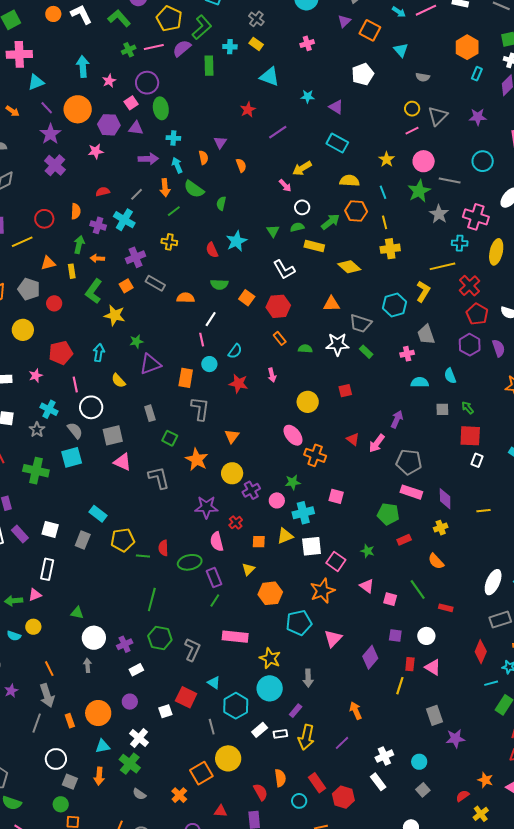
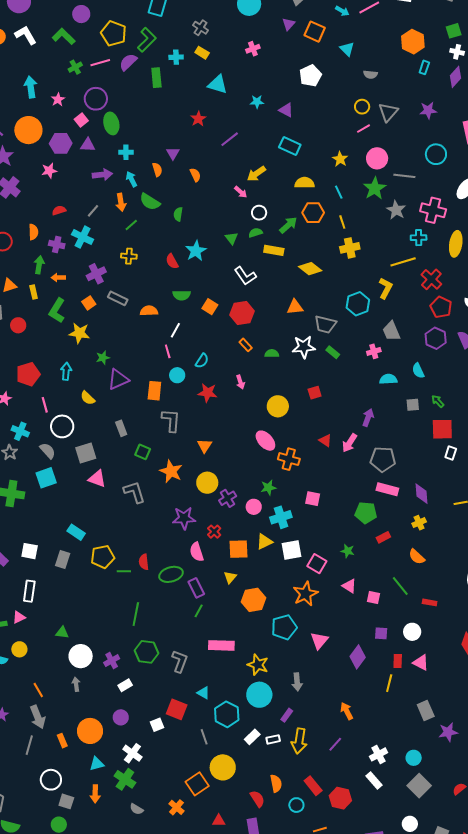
orange square: (259, 542) -> (239, 549), size x1.5
gray square: (423, 790) -> (419, 786), size x1.6

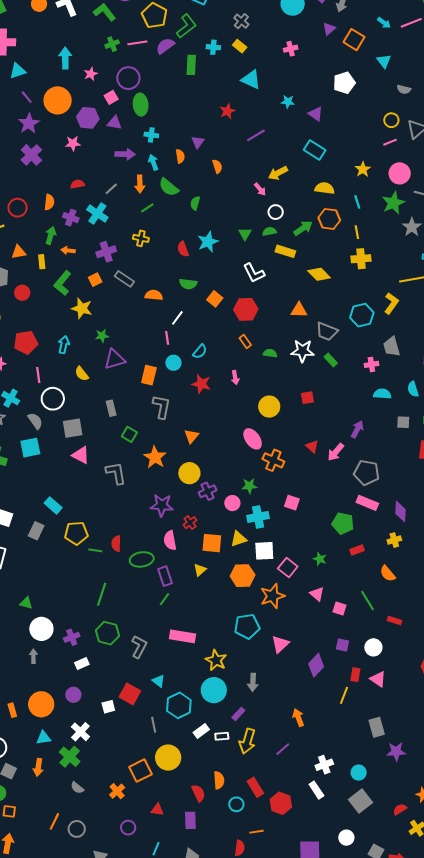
orange hexagon: (254, 600) -> (243, 576), moved

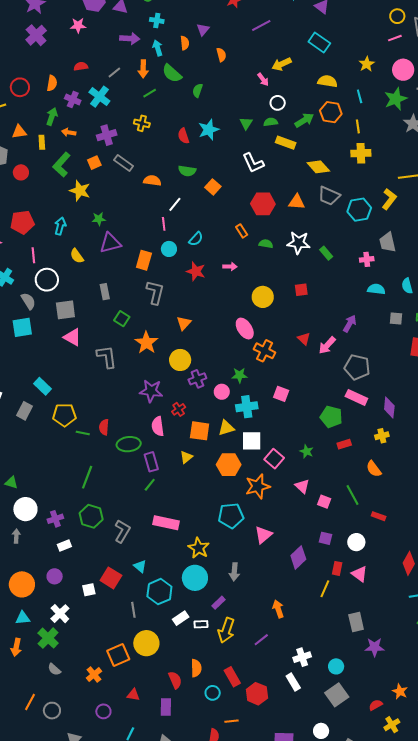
red hexagon: (246, 309) -> (263, 204), moved
gray trapezoid: (327, 331) -> (329, 196), moved
pink arrow: (235, 378) -> (230, 267), turned -80

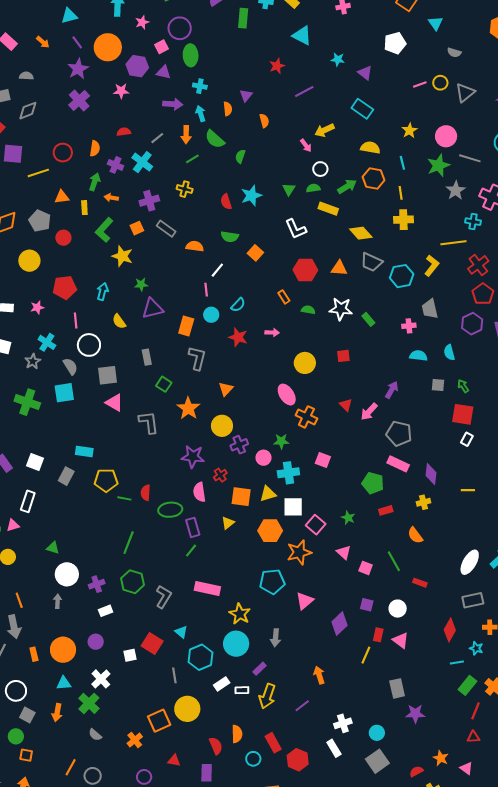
pink line: (395, 38) -> (420, 85), moved
cyan rectangle: (42, 386) -> (84, 452), turned -36

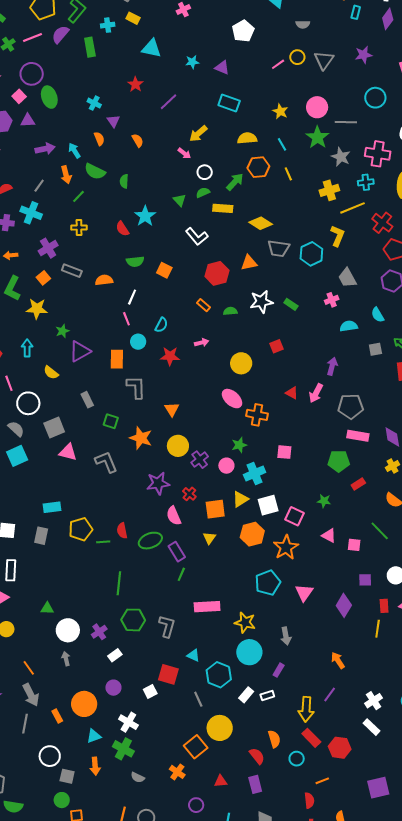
cyan cross: (200, 86) -> (94, 103), moved, turned 32
yellow cross: (403, 220) -> (329, 190), moved
yellow arrow: (267, 696) -> (306, 709), moved

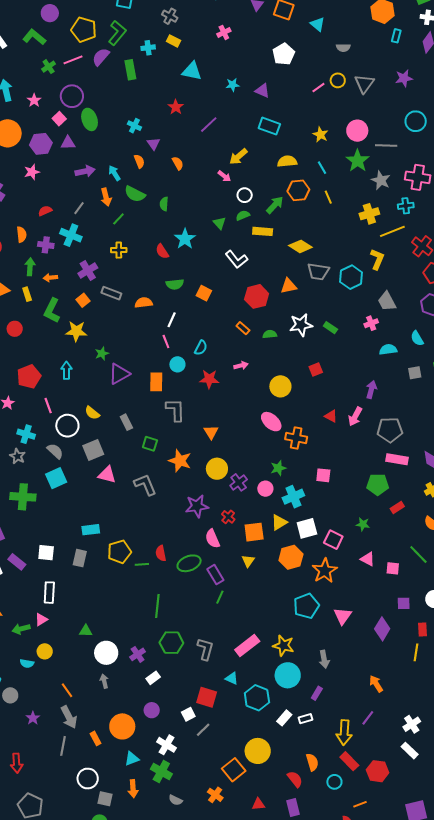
yellow semicircle: (51, 373) -> (92, 413), moved
pink rectangle: (207, 607) -> (247, 645), moved, turned -35
gray line: (198, 699) -> (203, 730), moved, turned 70

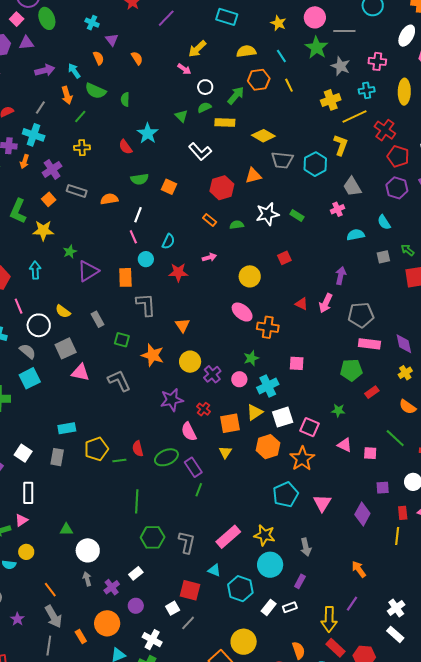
pink cross: (418, 177) -> (377, 61), size x0.7
orange arrow: (50, 278) -> (24, 162), moved, turned -64
white square: (46, 553) -> (23, 453), turned 30
purple cross: (138, 654) -> (112, 587), moved

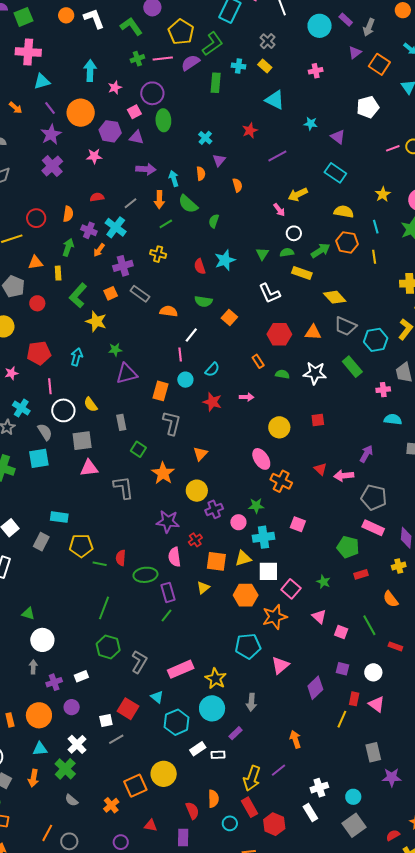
green rectangle: (297, 216) -> (352, 367), moved, size x1.5
pink arrow: (326, 303) -> (344, 476), turned 42
pink triangle: (80, 372) -> (89, 468), turned -36

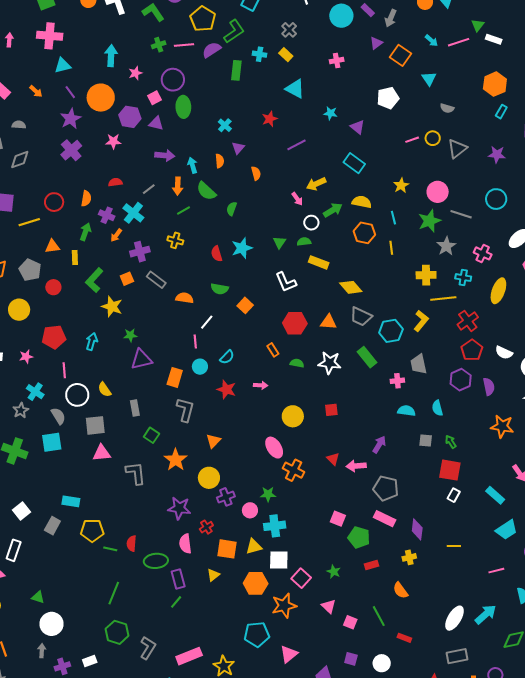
green arrow: (321, 251) -> (333, 210), moved
pink square: (298, 524) -> (338, 519), moved

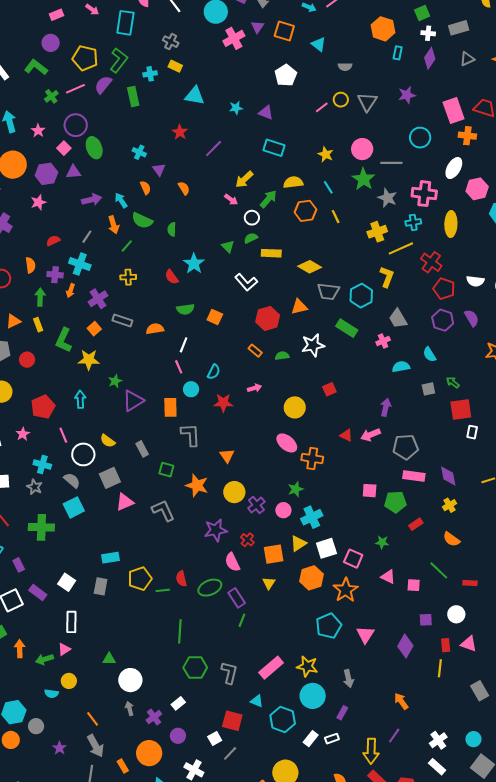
pink cross: (337, 61) -> (234, 38), moved, size x1.5
pink cross: (483, 253) -> (424, 194), size x1.4

